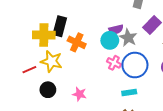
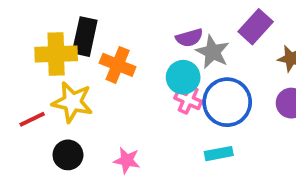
cyan circle: (110, 40) -> (183, 77), moved

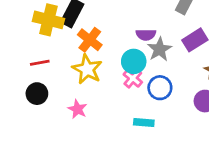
yellow star: (72, 102) -> (87, 69), moved
blue circle: (227, 102) -> (160, 88), size x0.7
red line: (32, 119) -> (40, 63), moved

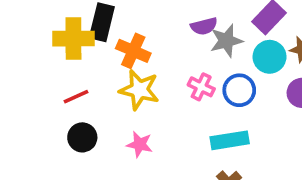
gray star: (160, 49) -> (226, 41), turned 30
cyan circle: (134, 61) -> (270, 57), moved
cyan rectangle: (144, 122) -> (230, 140), size x1.4

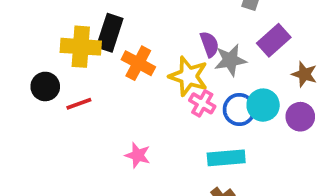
purple semicircle: (204, 26) -> (209, 44), turned -100
cyan circle: (270, 57) -> (263, 105), moved
yellow star: (139, 90) -> (188, 76), moved
black circle: (82, 137) -> (45, 86), moved

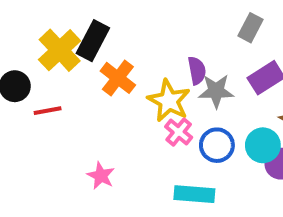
yellow cross: (81, 47) -> (60, 50), turned 33
cyan circle: (263, 105) -> (263, 145), moved

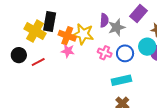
purple semicircle: (197, 70) -> (104, 20), turned 32
yellow star: (169, 101) -> (83, 34), moved
pink star: (101, 176) -> (68, 51), moved

